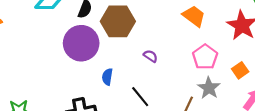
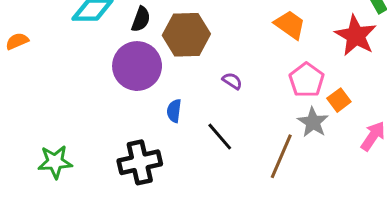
orange square: (240, 70) -> (339, 100), moved

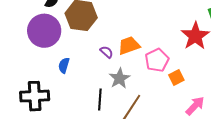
orange trapezoid: (290, 25) -> (129, 45), moved, turned -65
gray star: (313, 122) -> (120, 78), moved
black line: (220, 137) -> (100, 100), moved, turned 35

